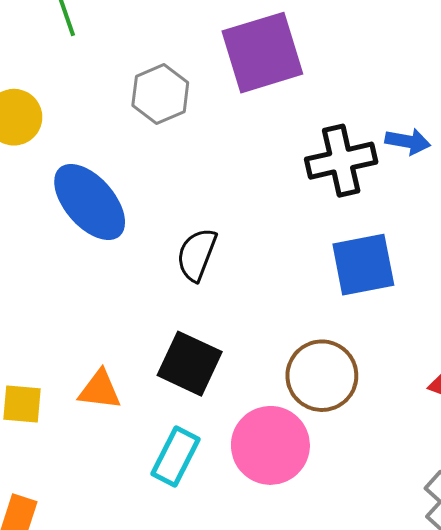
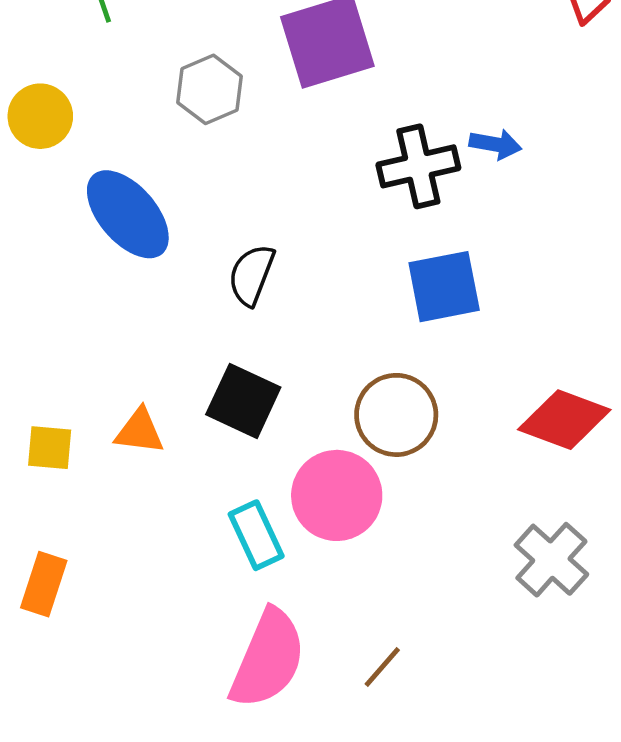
cyan rectangle: (175, 456) -> (256, 535), moved, turned -52

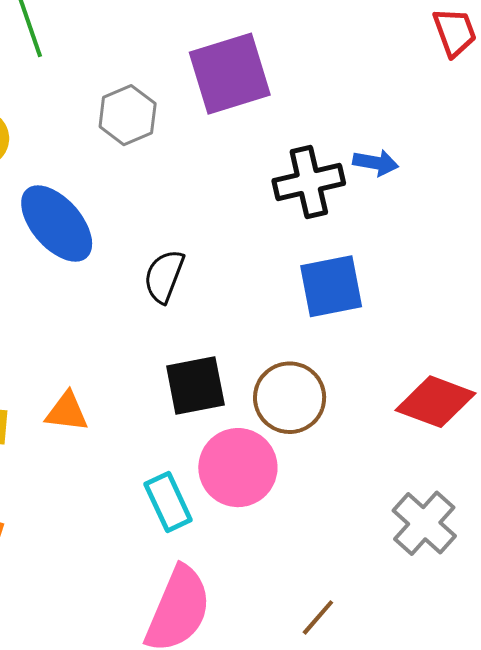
black square: (243, 401) -> (195, 386), moved, turned -36
brown line: (382, 667) -> (318, 617), moved

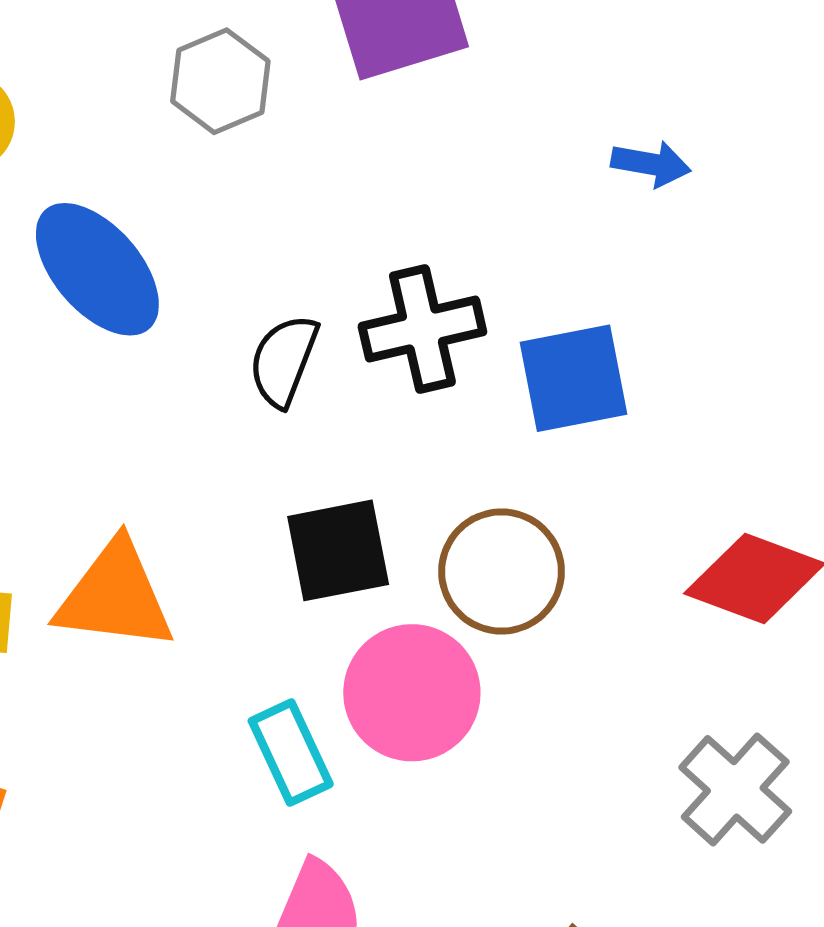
black cross: (309, 182) -> (422, 329), moved
orange triangle: (67, 412) -> (115, 596), size x1.6

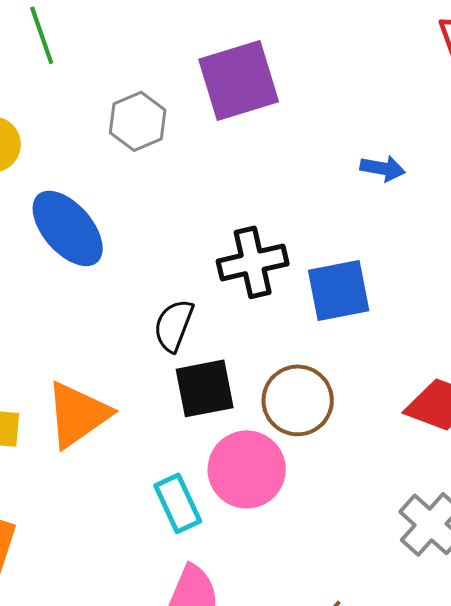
black semicircle: (284, 361) -> (174, 325), moved
orange triangle: (115, 596) -> (78, 414), turned -42

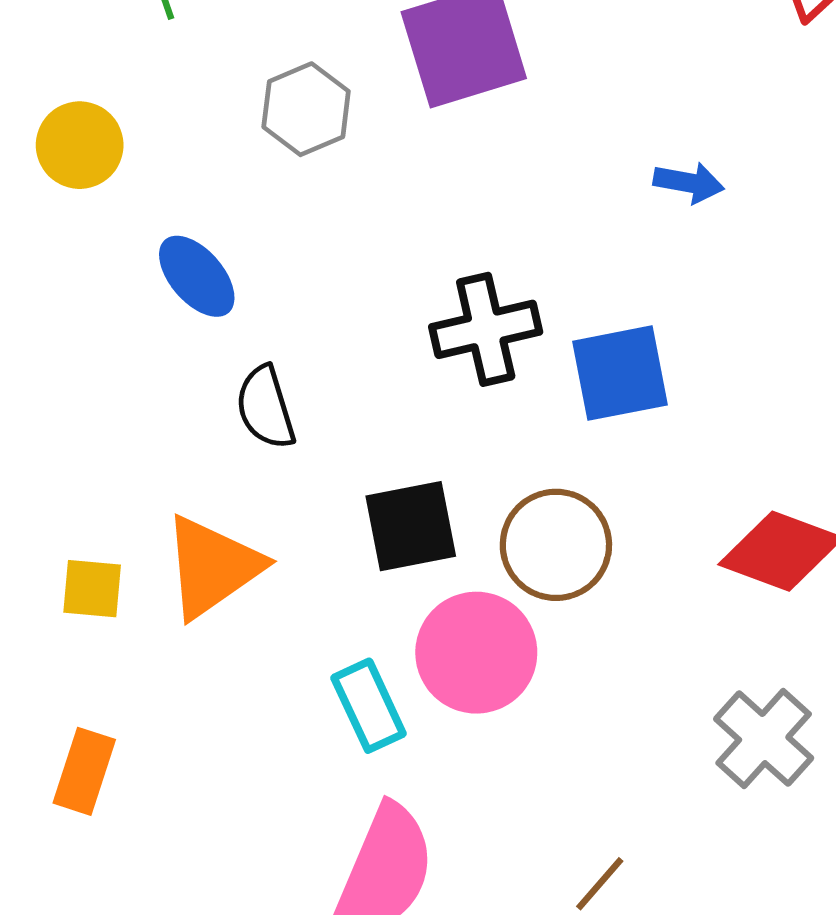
blue ellipse: (68, 228) -> (197, 276), size x0.7
black semicircle: (174, 325) -> (265, 407), moved, turned -38

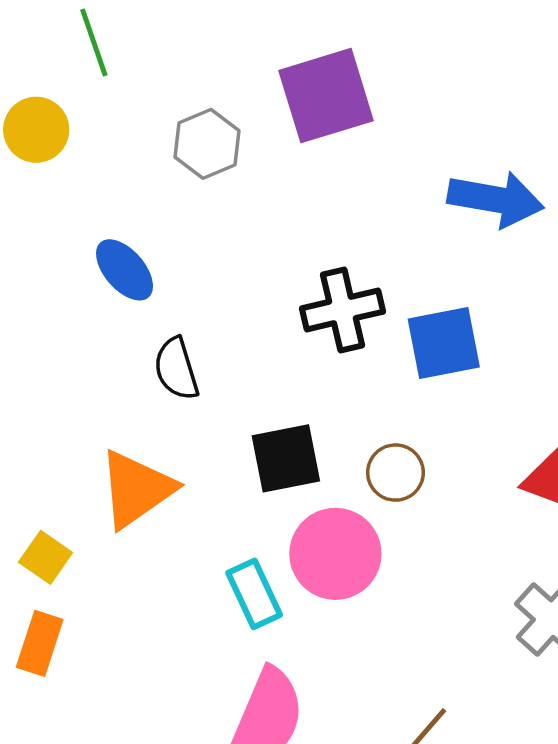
yellow circle: (80, 145) -> (36, 130), moved
blue arrow: (689, 183) -> (496, 199), size x1.8
brown circle: (556, 545) -> (395, 473), size x0.7
yellow square: (92, 589) -> (46, 557), moved, turned 30

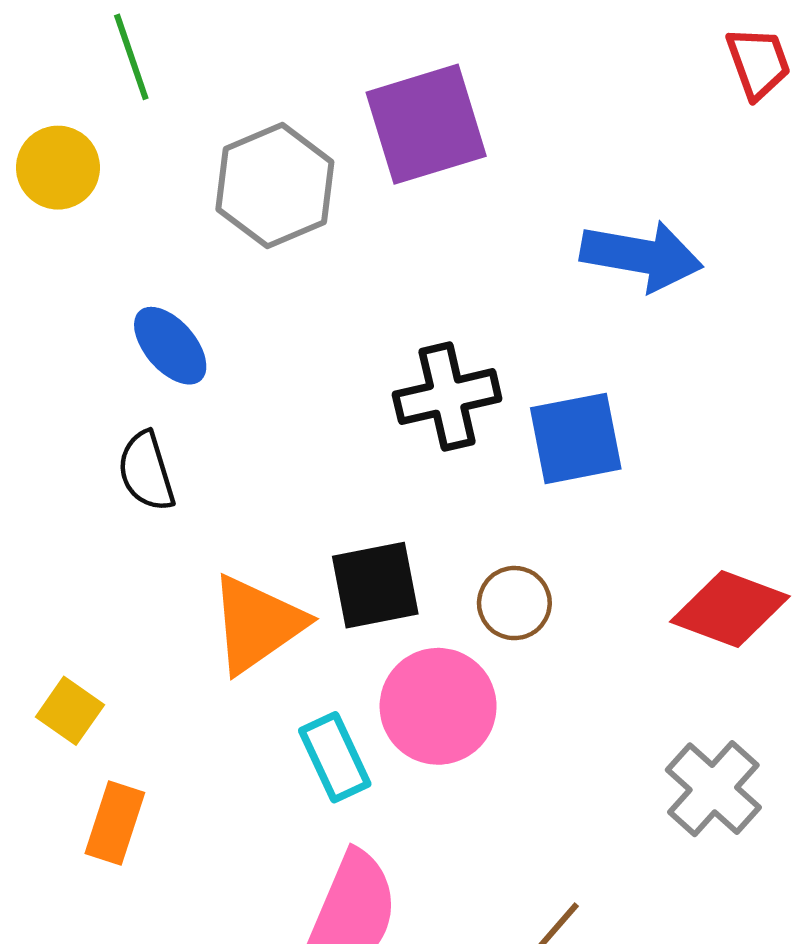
gray hexagon: (207, 144) -> (275, 186), size x1.4
black semicircle: (176, 369) -> (146, 471), moved
orange triangle: (136, 489) -> (257, 624), moved
orange rectangle: (40, 643) -> (115, 823), moved

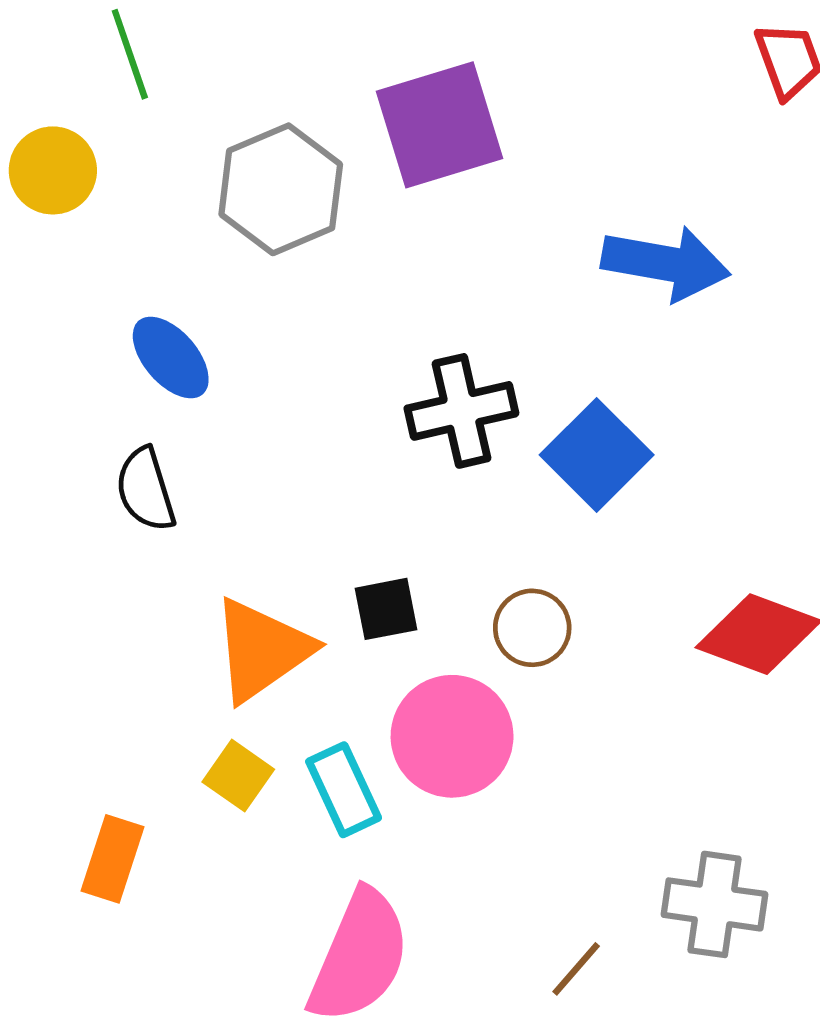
blue square: (576, 438) -> (597, 455), turned -34
black square: (375, 585) -> (386, 609), size x0.7
yellow square: (70, 711) -> (238, 776), moved
gray cross: (713, 789) -> (715, 904), moved, turned -34

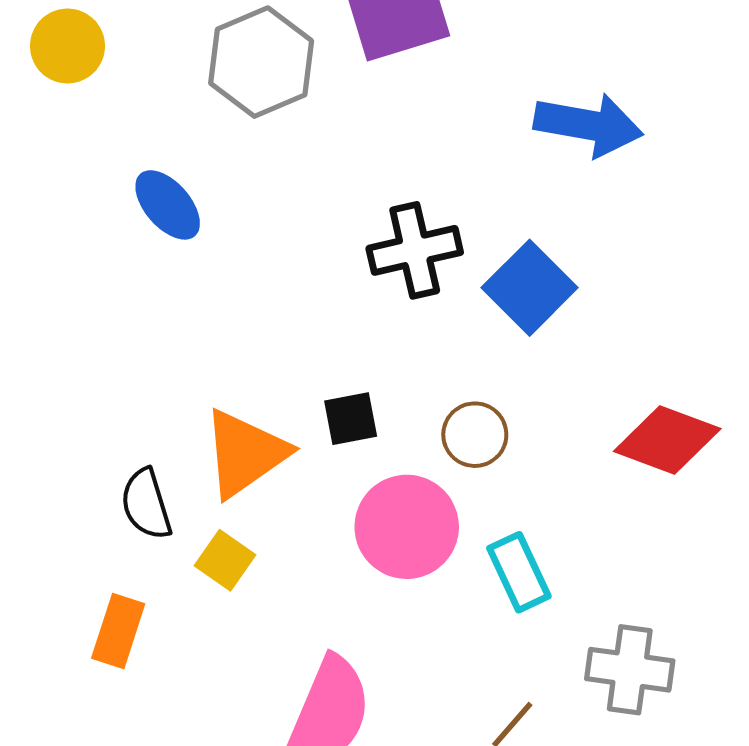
black semicircle: (146, 490) -> (146, 504), moved
cyan rectangle: (344, 790) -> (519, 572), moved

